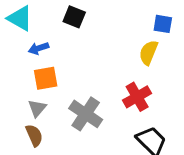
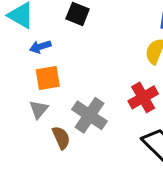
brown semicircle: (34, 135) -> (61, 138), moved

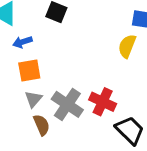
red cross: (143, 97) -> (103, 102), moved, turned -35
gray triangle: (39, 109) -> (33, 99), moved

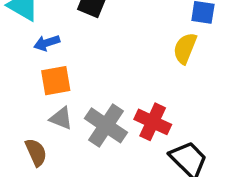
gray triangle: (33, 99) -> (61, 118), turned -48
brown semicircle: (42, 125) -> (36, 152), moved

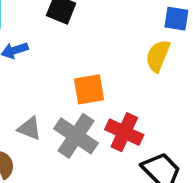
orange square: (56, 81) -> (89, 89), moved

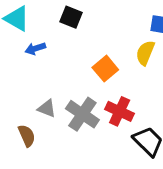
orange square: (89, 89) -> (105, 69), moved, turned -30

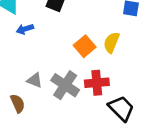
yellow semicircle: (145, 53) -> (111, 43), moved
red cross: (120, 111) -> (97, 83), turned -30

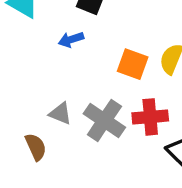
blue arrow: (25, 29) -> (71, 40), moved
orange square: (85, 46) -> (133, 64), turned -30

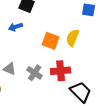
gray cross: (104, 120) -> (35, 73), size x0.7

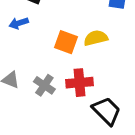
yellow semicircle: (73, 38) -> (96, 38), turned 54

